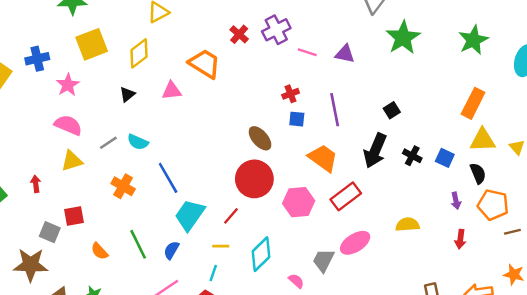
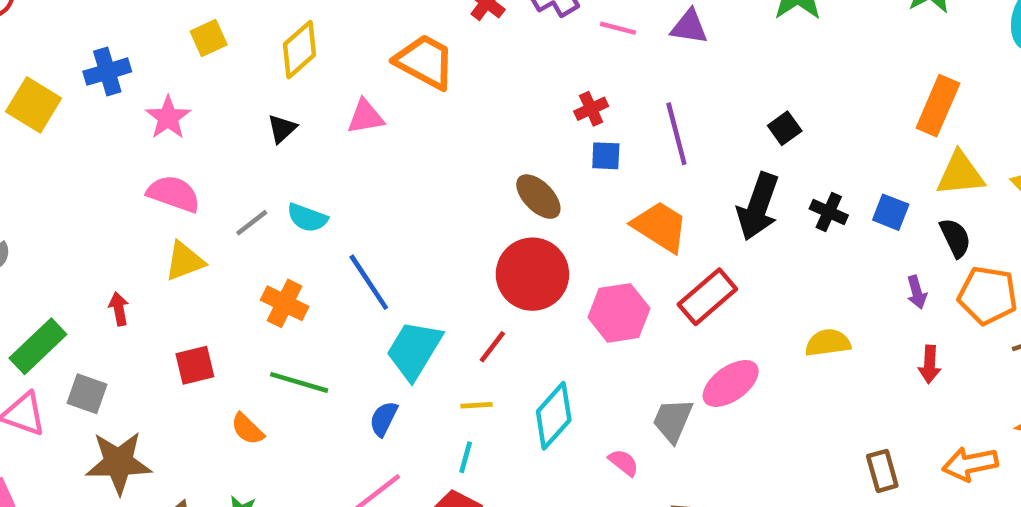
yellow square: (92, 44) -> (209, 38), size x0.6
gray square: (50, 232) -> (87, 394), moved
green line: (138, 244) -> (299, 382), moved, turned -44

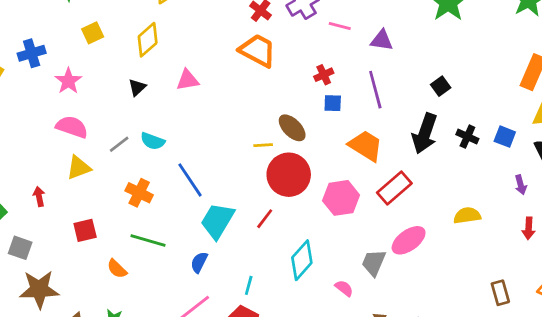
purple triangle: (689, 27) -> (382, 40), moved
orange trapezoid: (425, 62) -> (258, 50), moved
yellow line: (476, 405) -> (263, 145), moved

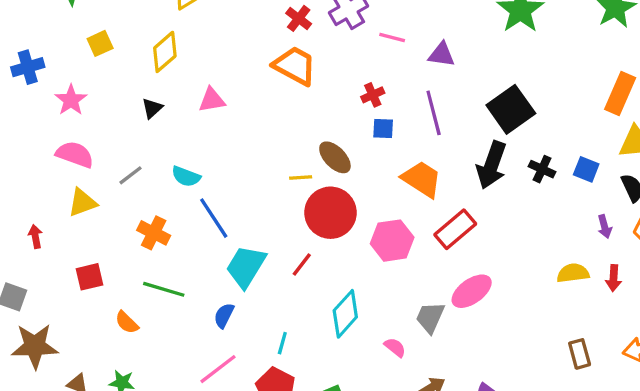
black square: (441, 86) -> (511, 109), size x2.0
cyan semicircle: (153, 141) -> (186, 176), moved
yellow semicircle: (467, 216) -> (573, 273), moved

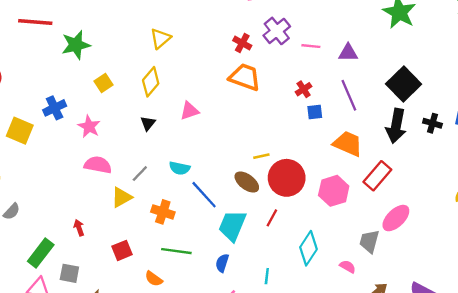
brown ellipse: (335, 157) -> (247, 182), moved
yellow triangle: (82, 203) -> (122, 197), moved

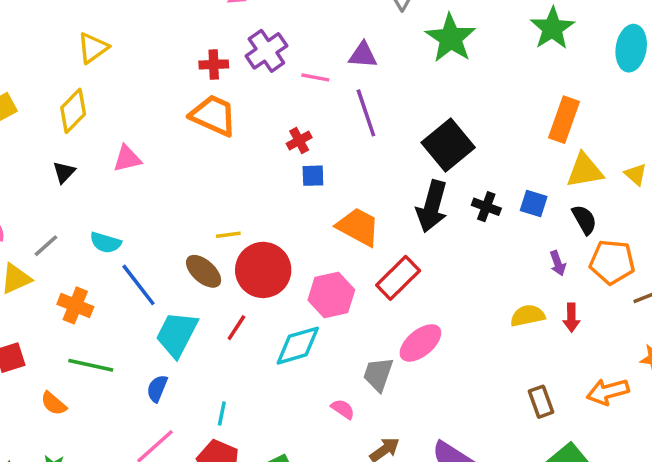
red cross: (242, 43) -> (214, 64), turned -36
purple triangle: (348, 53) -> (363, 55), moved
purple line: (349, 95) -> (366, 113), moved
cyan diamond: (308, 248) -> (298, 346), moved, turned 36

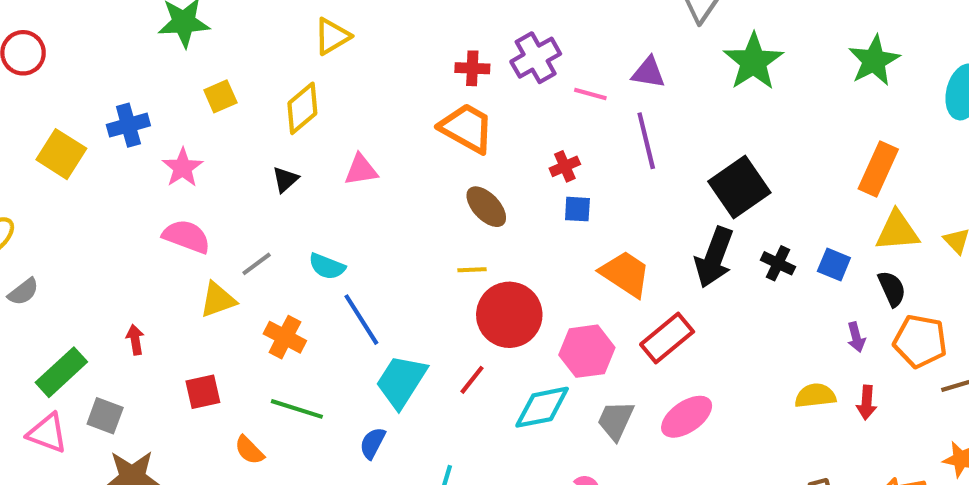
brown ellipse: (204, 271) -> (486, 207), moved
gray trapezoid: (378, 374) -> (616, 420), moved

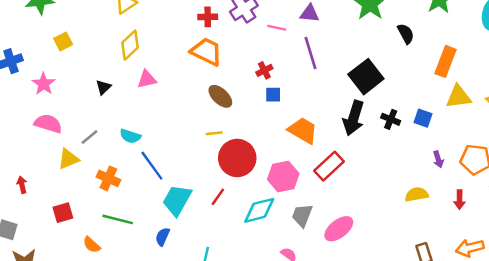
yellow diamond: (302, 108) -> (130, 45), moved
black semicircle: (892, 289) -> (406, 34), moved
red arrow: (867, 403) -> (460, 200), moved
pink ellipse: (687, 417) -> (339, 229), moved

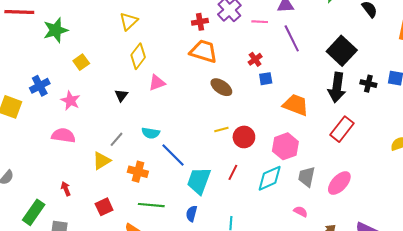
pink semicircle: (48, 124) -> (63, 135), moved
yellow line: (214, 133) -> (221, 129), moved
red circle: (237, 158) -> (244, 137), size x0.7
red rectangle: (329, 166) -> (342, 129), moved

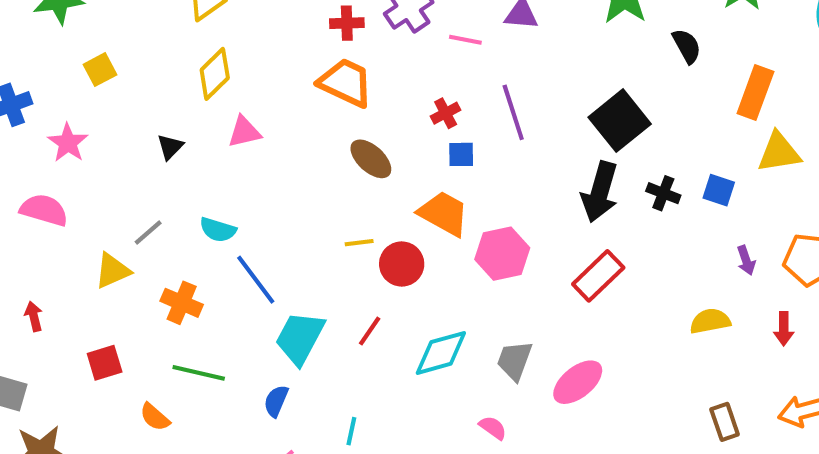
purple line: (292, 38) -> (513, 112), moved
orange trapezoid: (296, 105) -> (444, 214), moved
pink hexagon: (285, 146) -> (502, 254), moved

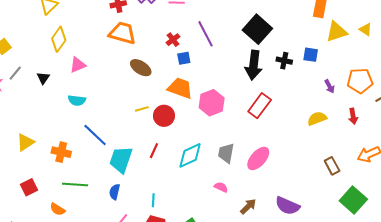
cyan semicircle: (218, 230) -> (77, 100), moved
gray line: (148, 232) -> (15, 73), moved

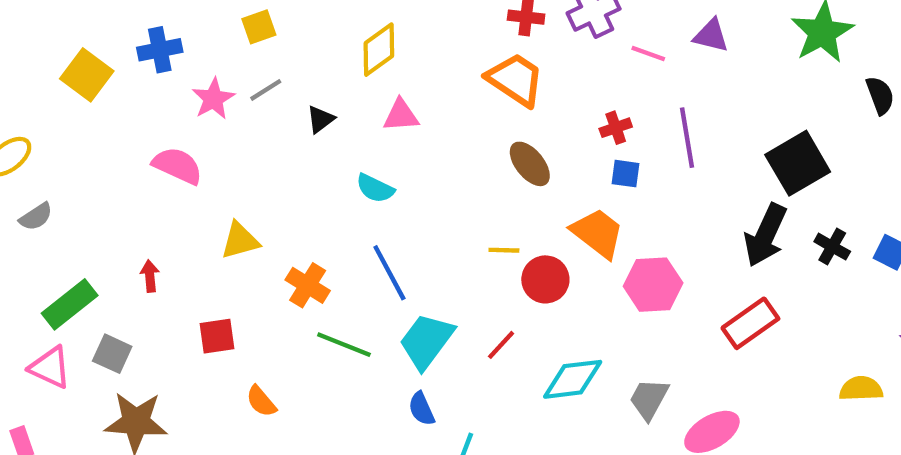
green line: (75, 184) -> (344, 345), moved
blue semicircle: (115, 192) -> (422, 409), moved, turned -56

